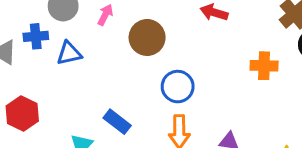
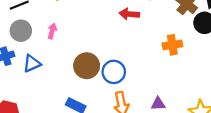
brown circle: (147, 37) -> (87, 66), moved

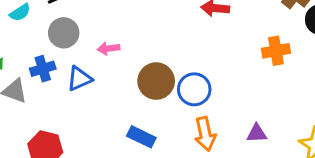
pink arrow: (52, 31) -> (109, 48), moved, turned -112

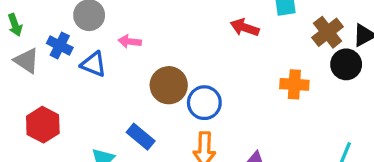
blue cross: (43, 69) -> (60, 45), turned 30
blue triangle: (79, 79) -> (94, 64), turned 32

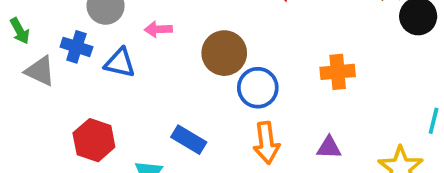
orange cross: (294, 84) -> (338, 72), moved
brown circle: (169, 85) -> (224, 53), moved
red hexagon: (43, 125) -> (94, 140), moved

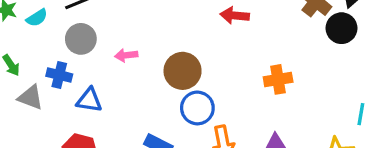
blue triangle: (120, 63) -> (89, 100), moved
blue circle: (258, 88) -> (197, 108), moved

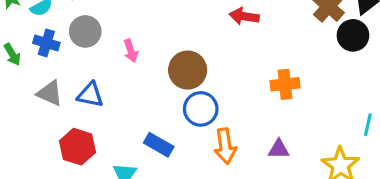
pink arrow: (126, 55) -> (131, 51), turned -105
blue cross: (59, 75) -> (46, 43), moved
gray triangle: (30, 97) -> (50, 93), moved

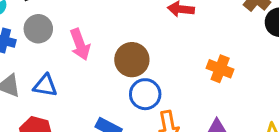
pink arrow: (131, 51) -> (80, 44), size x1.5
orange cross: (285, 84) -> (220, 69), turned 30

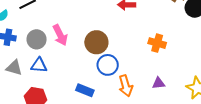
gray circle: (38, 29) -> (37, 39), moved

